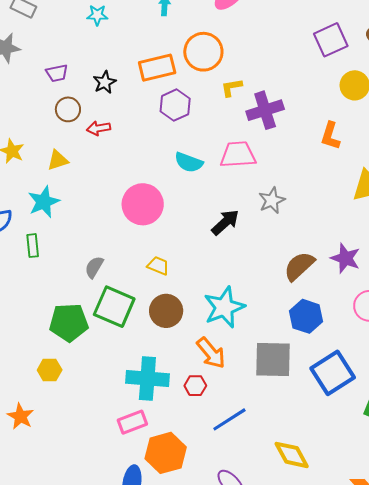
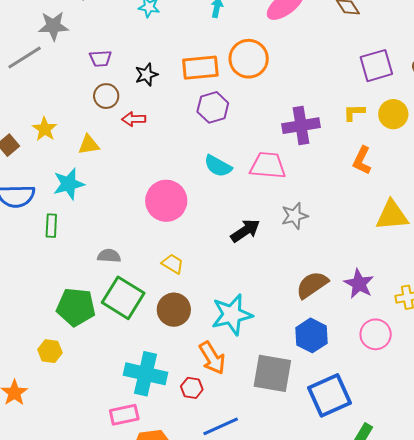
yellow L-shape: (232, 87) -> (354, 112), moved
gray semicircle: (94, 267) -> (109, 256), turned 55

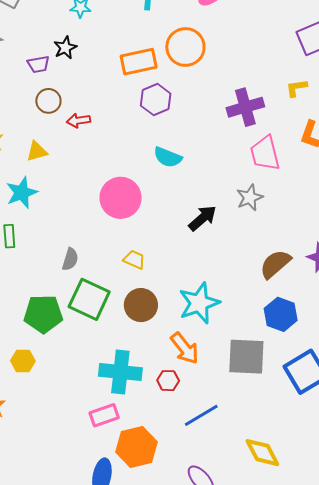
black star: (146, 75) -> (65, 48), moved
pink trapezoid: (268, 166) -> (265, 153), moved, turned -102
gray semicircle: (109, 256) -> (70, 259), turned 110

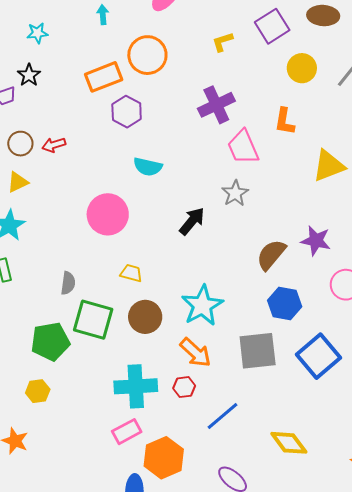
yellow L-shape: (297, 88) -> (222, 42), moved
brown circle: (48, 101) -> (20, 144), moved

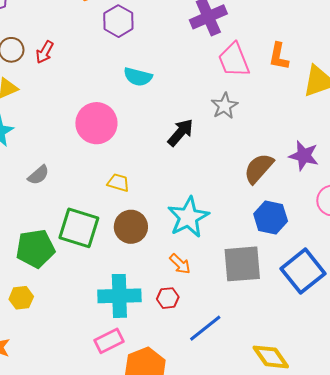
orange L-shape: (285, 121) -> (279, 56), moved
red arrow: (54, 145) -> (45, 52), turned -45
gray semicircle: (68, 283) -> (38, 175), moved, turned 40
orange arrow: (195, 353) -> (180, 264), size x0.7

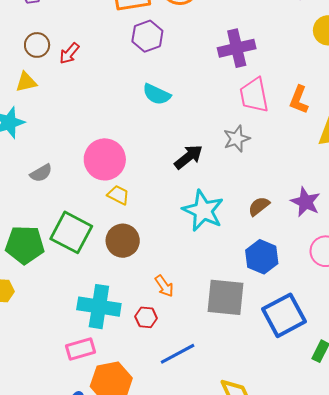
pink circle: (96, 123) -> (105, 159), moved
brown semicircle: (259, 168) -> (259, 206), size x0.7
cyan star: (188, 217) -> (203, 211), moved, turned -30

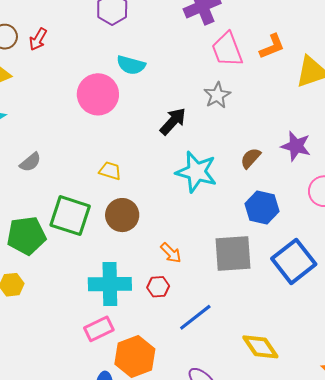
orange L-shape: (299, 100) -> (272, 46), turned -124
pink circle: (105, 159) -> (98, 94), moved

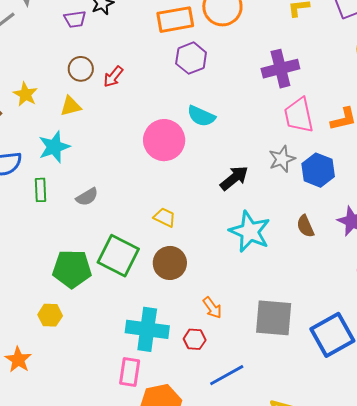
brown semicircle: (251, 158) -> (305, 226), turned -75
blue hexagon: (262, 207) -> (318, 170), moved
pink rectangle: (99, 329) -> (130, 372), turned -64

